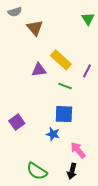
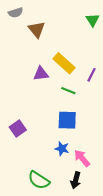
blue star: (53, 134) -> (62, 149), moved

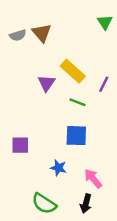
gray semicircle: (16, 13) -> (18, 35), moved
purple triangle: (41, 74) -> (46, 83), turned -49
purple square: (18, 129) -> (20, 145), turned 35
blue star: (62, 149) -> (58, 168), moved

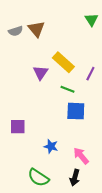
blue square: (76, 136) -> (76, 111), moved

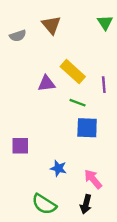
brown triangle: (36, 29) -> (51, 25), moved
purple triangle: (41, 73) -> (46, 84), turned 49
purple line: (90, 74) -> (104, 85), turned -32

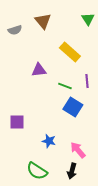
yellow rectangle: (73, 72) -> (70, 52), moved
purple line: (104, 85) -> (87, 81), moved
blue square: (87, 128) -> (73, 107), turned 30

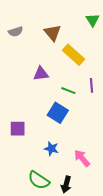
brown triangle: (43, 21) -> (52, 33), moved
blue square: (73, 107) -> (58, 113), moved
black arrow: (72, 171) -> (66, 184), moved

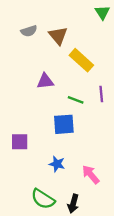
green triangle: (93, 20) -> (102, 12), moved
gray semicircle: (16, 32) -> (29, 31), moved
blue square: (58, 113) -> (64, 124), turned -36

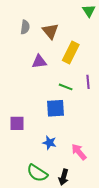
gray semicircle: (29, 31) -> (25, 27), turned -64
yellow rectangle: (81, 60) -> (71, 52), turned 75
purple triangle: (45, 81) -> (39, 62), moved

